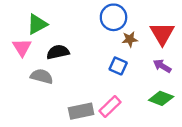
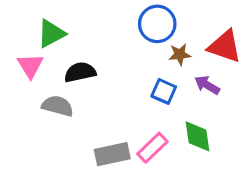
red triangle: (162, 34) -> (225, 46), turned -40
purple arrow: (162, 66) -> (207, 85), moved
green diamond: (161, 98) -> (197, 136), moved, turned 60

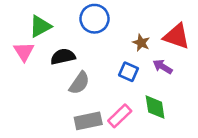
blue circle: (157, 24) -> (94, 19), moved
brown star: (180, 54) -> (141, 43), turned 30
gray semicircle: (58, 106) -> (79, 83), moved, turned 110

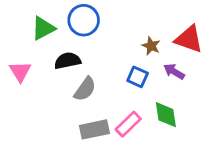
blue circle: (94, 19) -> (84, 20), moved
pink triangle: (24, 51) -> (20, 71), moved

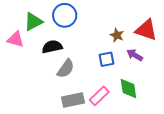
pink triangle: (20, 71) -> (16, 39), moved, turned -42
blue square: (138, 77) -> (106, 59), turned -35

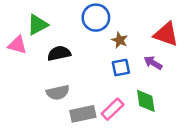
blue circle: (65, 15) -> (96, 18), moved
brown star: (117, 35) -> (120, 40), moved
gray semicircle: (66, 69) -> (58, 93), moved, turned 42

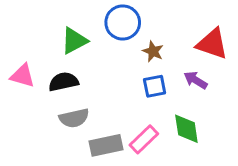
green triangle: (38, 25) -> (74, 41), moved
pink triangle: (17, 45) -> (23, 76), moved
black semicircle: (59, 53) -> (64, 82), moved

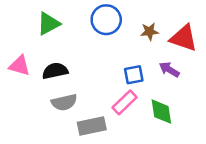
green triangle: (74, 41) -> (48, 24), moved
brown star: (153, 51) -> (149, 31), moved, turned -30
pink rectangle: (144, 139) -> (125, 102), moved

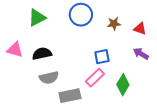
red triangle: (184, 38) -> (140, 29), size x0.6
purple arrow: (169, 70) -> (141, 54), moved
green diamond: (161, 112) -> (123, 85), turned 40

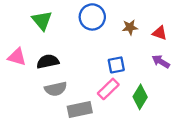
green triangle: (37, 18) -> (42, 20), turned -42

